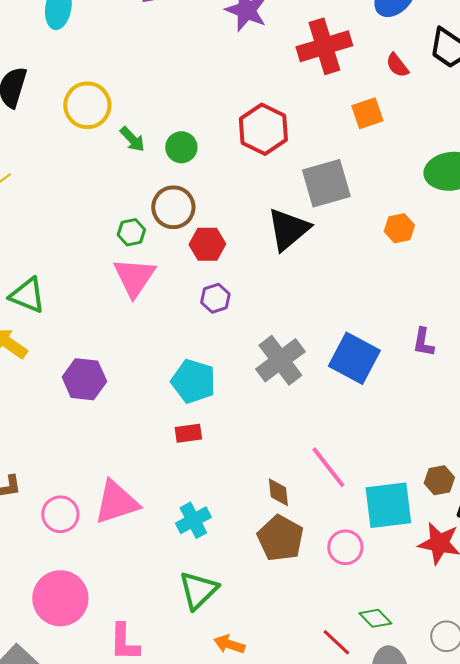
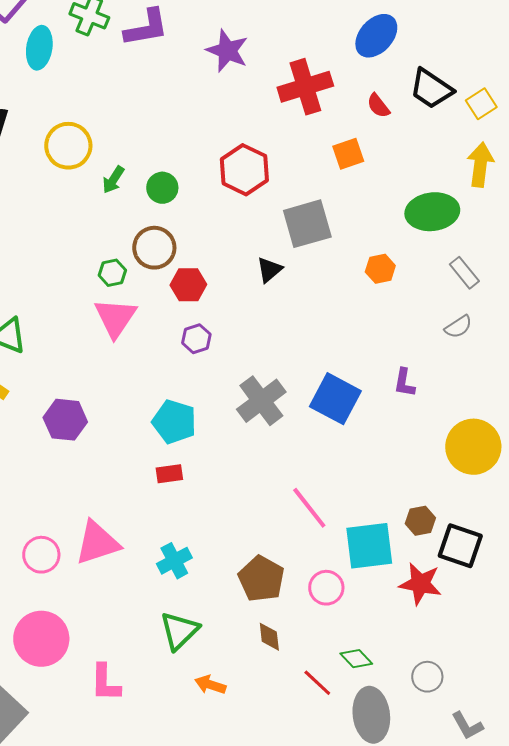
green arrow: (132, 139) -> (113, 180), turned 76
black triangle: (288, 229) -> (269, 270), size x0.6
brown diamond: (278, 492) -> (269, 637), moved

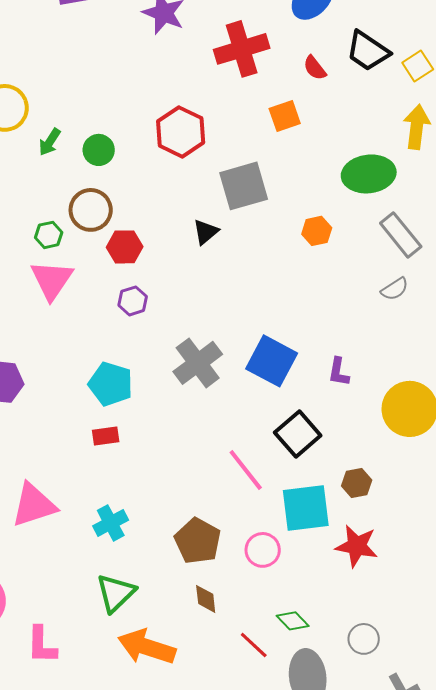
gray rectangle: (464, 273) -> (401, 235), size x1.4
purple L-shape: (404, 383) -> (339, 372), moved
black square: (460, 546) -> (298, 434), moved, turned 30
orange arrow: (210, 685) -> (147, 647), size x1.8

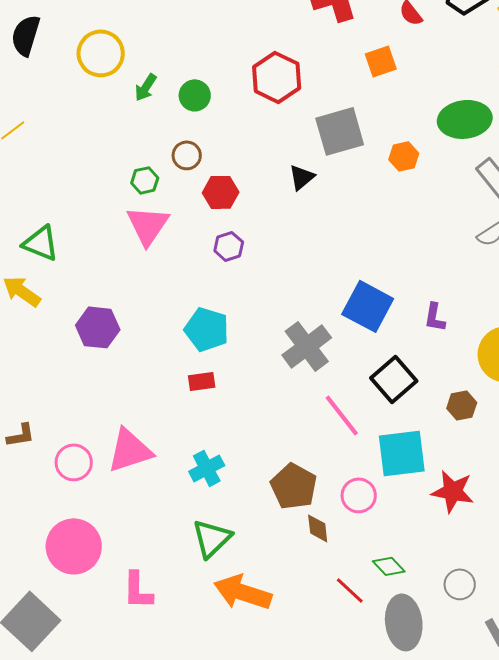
brown circle: (91, 210) -> (187, 155), size x0.7
orange hexagon: (317, 231) -> (404, 156), moved
gray cross: (198, 363) -> (307, 346), moved
brown hexagon: (357, 483) -> (462, 405), moved
brown diamond: (206, 599) -> (318, 528), moved

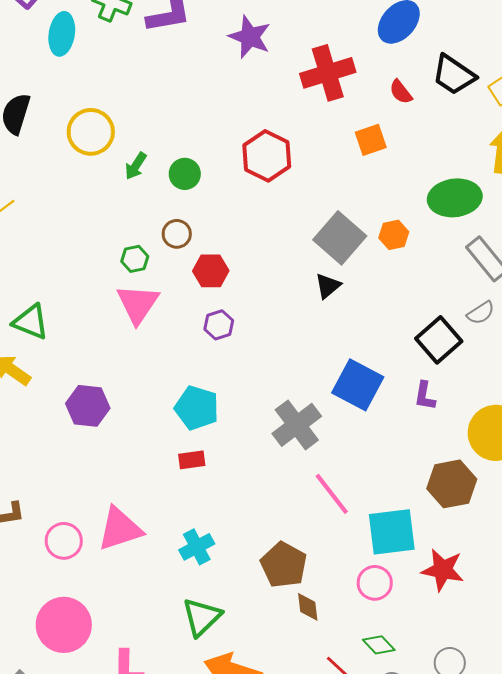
gray square: (340, 131) -> (340, 238), moved, turned -33
black triangle: (302, 177) -> (328, 286), moved
black square: (394, 379) -> (439, 340), moved
brown hexagon: (462, 405) -> (452, 484), size x1.6
pink circle: (359, 495) -> (375, 583), moved

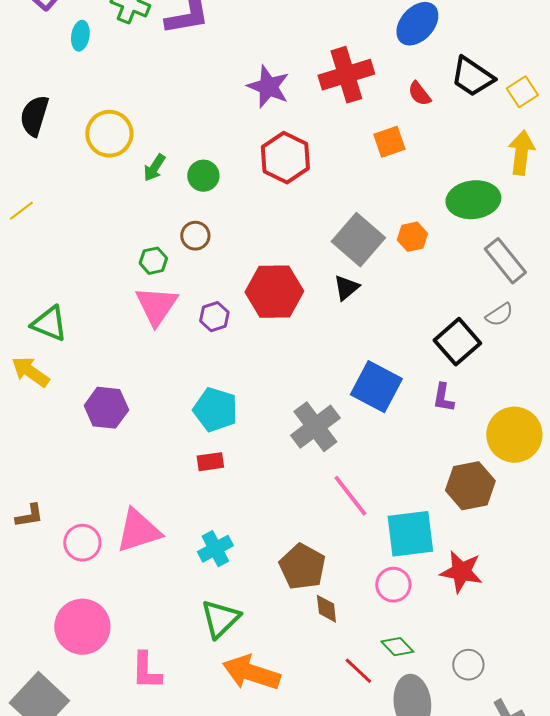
cyan ellipse: (62, 34) -> (80, 36), size x0.7
purple star: (250, 37) -> (268, 87), moved
red hexagon: (211, 271) -> (274, 292), moved, size x1.6
purple hexagon: (219, 325) -> (214, 317), moved

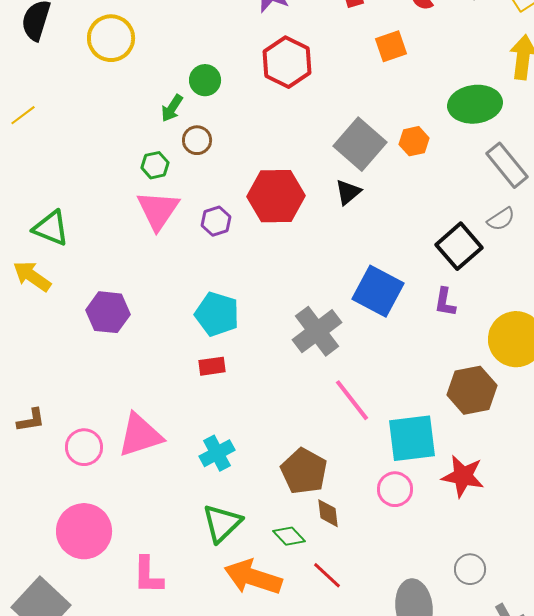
green arrow: (154, 168) -> (172, 108), moved
green diamond: (397, 647) -> (289, 536), moved
red line: (358, 671) -> (327, 575), moved

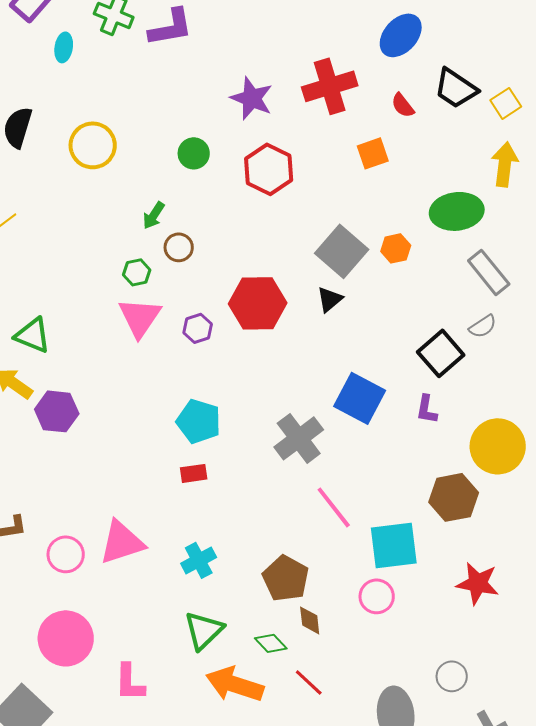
green circle: (205, 80) -> (194, 153), moved
purple hexagon: (108, 312) -> (57, 411), moved
red star: (463, 476) -> (478, 583), moved

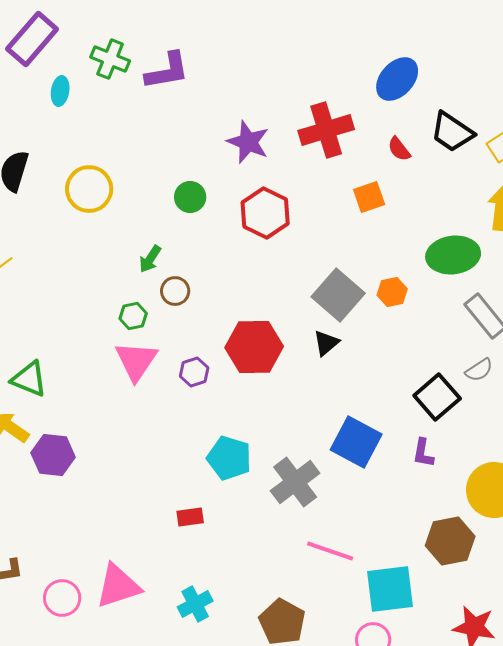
cyan pentagon: (199, 421) -> (229, 458), moved
pink line: (334, 507) -> (330, 551), turned -33

